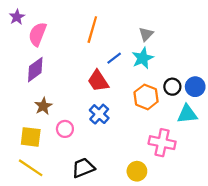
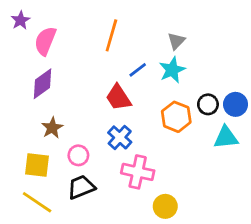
pink cross: (162, 143) -> (138, 172), moved
black trapezoid: (83, 168) -> (81, 187), moved

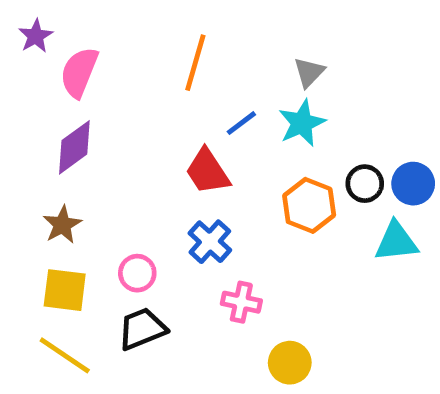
brown star: (52, 128) -> (62, 225), moved
pink cross: (138, 172) -> (241, 302), size x0.7

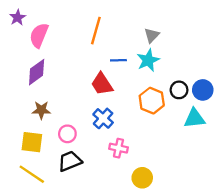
blue line: (241, 123) -> (118, 60), turned 35
brown star: (62, 225) -> (41, 110), moved, turned 30

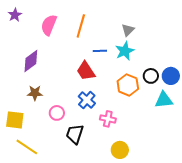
pink semicircle: (39, 35) -> (49, 25), moved
yellow square: (32, 142) -> (15, 120), moved
pink cross: (118, 148) -> (108, 119), moved
black trapezoid: (70, 161) -> (75, 134), moved, turned -50

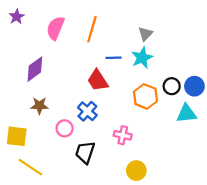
blue cross: (87, 100) -> (87, 111), moved

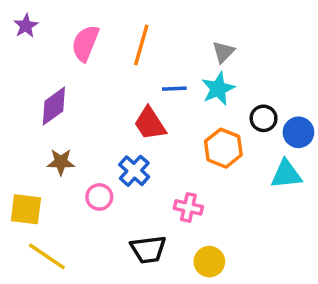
black circle: (172, 86) -> (264, 118), moved
black trapezoid: (85, 152) -> (148, 249), moved, turned -115

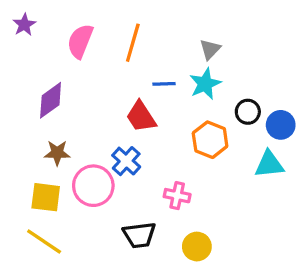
pink circle: (99, 197) -> (93, 186), size x1.6
yellow square: (26, 209) -> (46, 197), moved

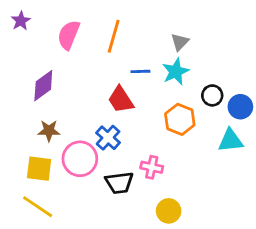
black trapezoid: (139, 235) -> (119, 183), moved

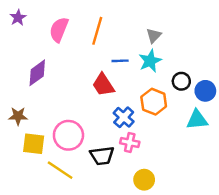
brown star: (49, 131) -> (18, 116), moved
blue cross: (108, 138) -> (124, 117), moved
yellow line: (38, 207) -> (60, 170), moved

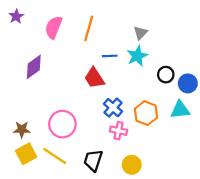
orange hexagon: (154, 102) -> (146, 113), moved
brown star: (18, 116) -> (22, 130), moved
yellow square: (34, 144) -> (26, 154), moved, turned -35
black trapezoid: (102, 156) -> (93, 160), moved, turned 115

